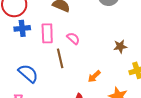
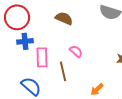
pink rectangle: (47, 33) -> (42, 57), moved

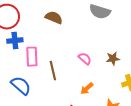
pink semicircle: (76, 51) -> (85, 59), moved

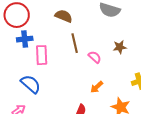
brown star: (113, 59) -> (120, 47), moved
brown line: (53, 71) -> (75, 43), moved

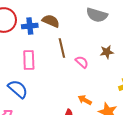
blue cross: (25, 39) -> (30, 26), moved
orange arrow: (97, 87) -> (85, 100), moved, turned 72

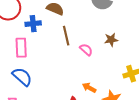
blue cross: (30, 26) -> (33, 24), moved
pink rectangle: (29, 60) -> (21, 48), moved

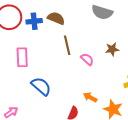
blue cross: (33, 24) -> (34, 21), moved
blue semicircle: (22, 77) -> (41, 86), moved

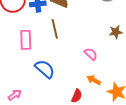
brown line: (67, 45) -> (55, 29), moved
pink semicircle: (87, 59) -> (91, 54), moved

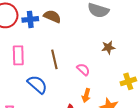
brown line: (55, 29) -> (54, 59), moved
orange arrow: (94, 80) -> (86, 95), turned -104

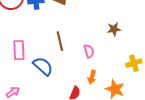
pink rectangle: (18, 55) -> (19, 50), moved
pink semicircle: (83, 69) -> (89, 51), turned 32

